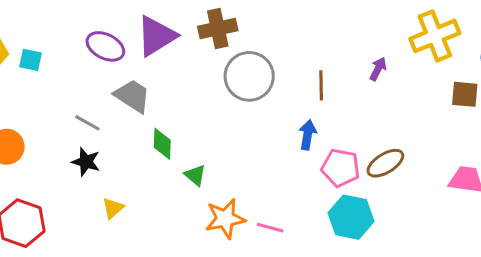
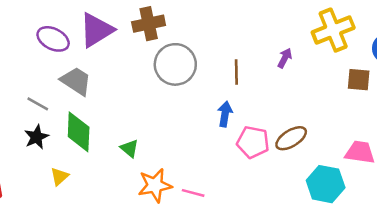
green diamond: (162, 144) -> (79, 132), moved, size x1.5
black star: (86, 162) -> (37, 137), turned 30
cyan hexagon: (351, 217) -> (326, 184), moved

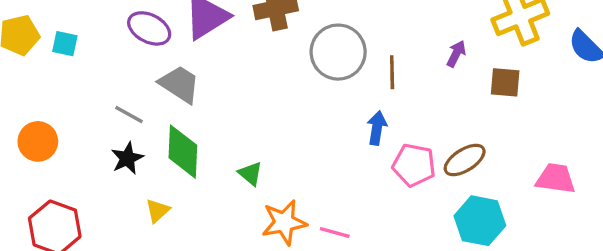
gray circle: (175, 64) -> (338, 52), moved
brown square: (359, 80) -> (505, 82), moved
cyan hexagon: (326, 184) -> (480, 221), moved

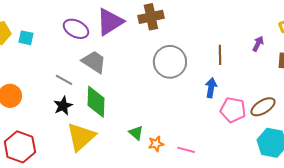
gray circle: (338, 52) -> (170, 62), moved
green triangle: (250, 173) -> (136, 133), moved
yellow triangle: (158, 211) -> (81, 137), size x2.0
orange star: (284, 222) -> (156, 144), size x0.6

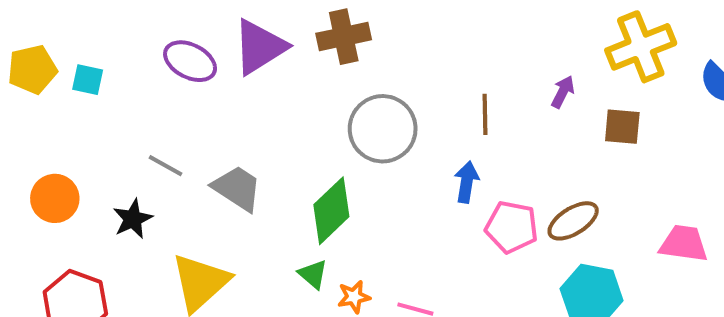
gray trapezoid: (94, 62) -> (237, 188), moved
green diamond: (96, 102) -> (331, 211), moved, turned 44
black star: (63, 106) -> (133, 219), moved

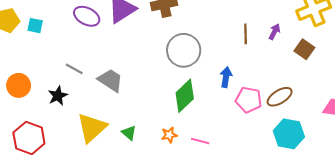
brown line: (485, 114) -> (246, 34), moved
brown square: (622, 127) -> (304, 49), turned 30
green diamond: (331, 211) -> (185, 96), moved
green triangle: (313, 274) -> (129, 133), moved

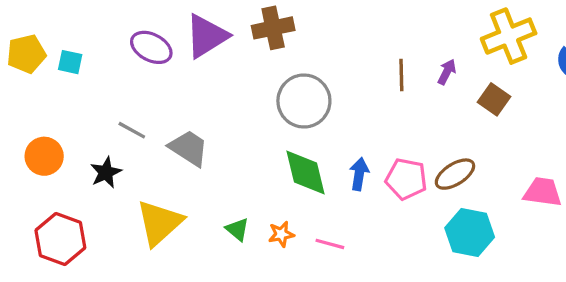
blue arrow: (226, 77) -> (359, 174), moved
green diamond: (185, 96) -> (306, 172), turned -60
green triangle: (129, 133) -> (237, 229), moved

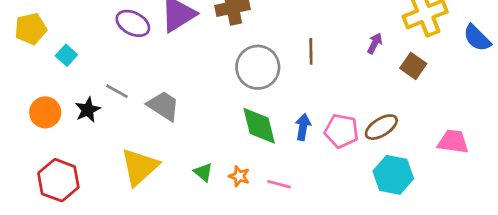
cyan square: (70, 62) -> (66, 55), moved, turned 30
brown line: (401, 75) -> (311, 51), moved
black star: (106, 172) -> (88, 110), moved
orange star: (281, 234) -> (239, 176), turned 30

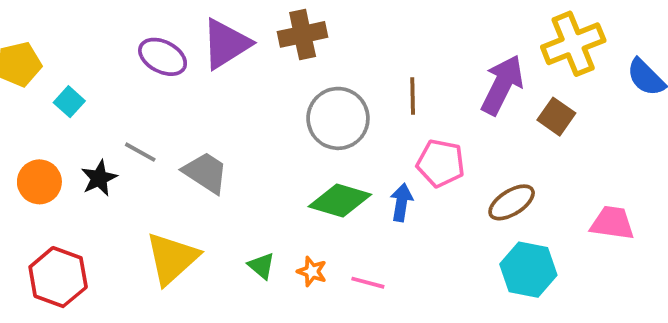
purple arrow: (375, 43) -> (502, 85), size x2.0
green diamond: (259, 126) -> (340, 201), turned -60
pink pentagon: (341, 131) -> (441, 163), moved

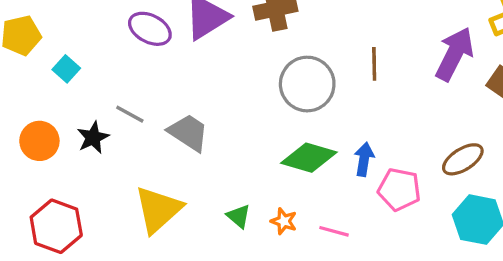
pink pentagon: (441, 163) -> (399, 189), moved

